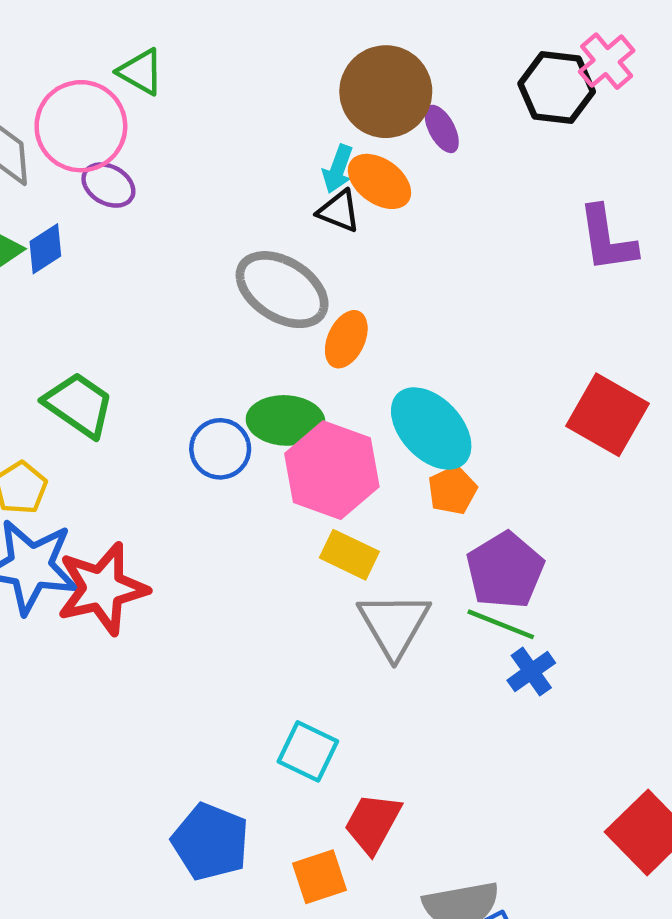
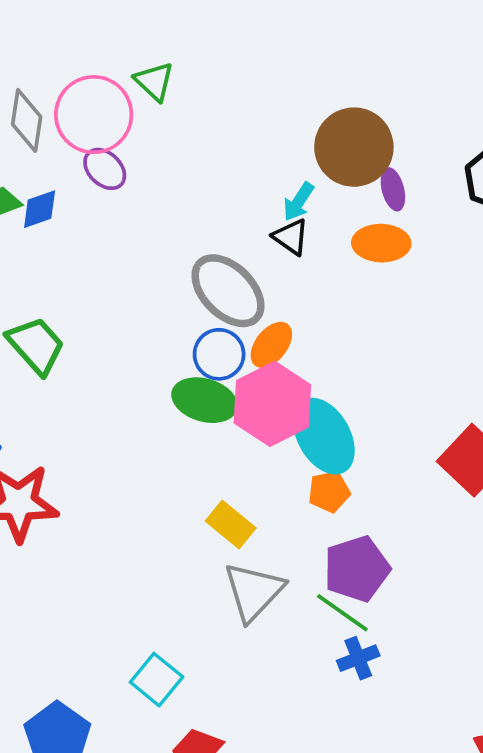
orange ellipse: (379, 181) -> (381, 243), moved, turned -48
blue circle: (220, 449) -> (219, 354), moved
pink hexagon: (332, 470) -> (272, 404), moved

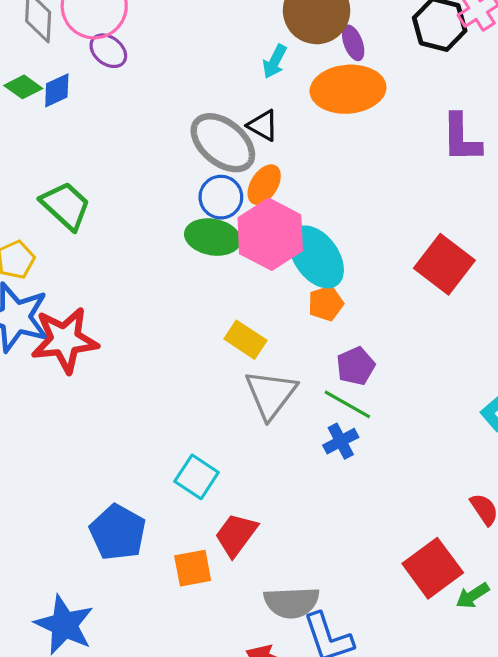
black triangle: (291, 237) -> (263, 125), moved
orange ellipse: (381, 243) -> (348, 89), size x1.5
purple pentagon: (357, 569) -> (356, 366), size x0.7
blue cross: (358, 658) -> (341, 441), moved

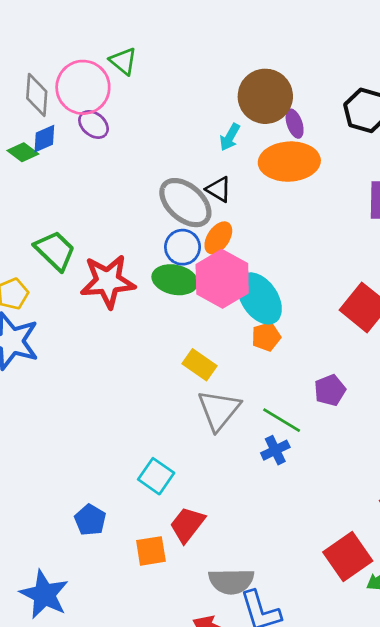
blue diamond: (57, 90) -> (44, 139), moved
red star: (65, 340) -> (108, 281), moved
purple pentagon: (356, 366) -> (330, 390), moved
blue pentagon: (118, 532) -> (90, 520), size x0.7

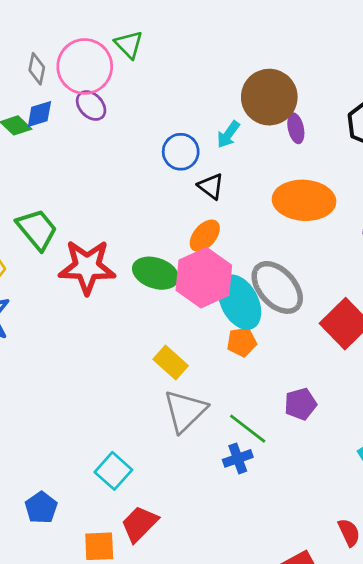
gray diamond: (37, 95) -> (37, 69), size x0.7
orange ellipse: (289, 162) -> (304, 200), moved
gray ellipse: (185, 203) -> (277, 287), moved
blue circle: (183, 247) -> (181, 152), moved

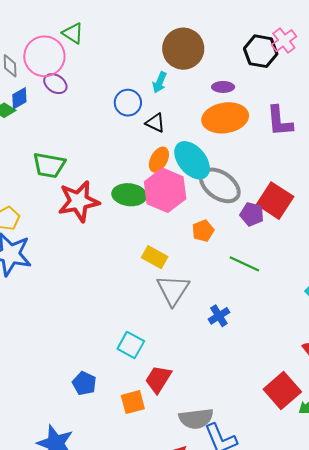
purple ellipse: (296, 128) -> (223, 87), moved, turned -65
green trapezoid: (37, 229) -> (49, 165), moved, turned 152
cyan ellipse: (240, 302) -> (192, 160), moved
purple pentagon: (300, 404) -> (252, 214), moved, turned -30
green line: (248, 429) -> (244, 264), moved

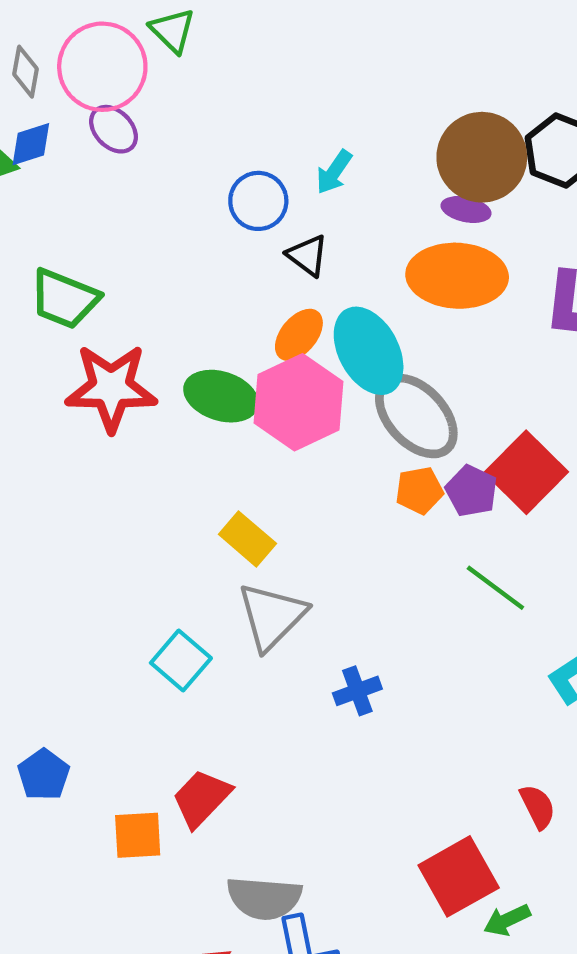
brown circle: (183, 49) -> (482, 157), moved
orange pentagon: (203, 231) -> (419, 490), moved
green line: (244, 264) -> (495, 588), moved
cyan square: (131, 345) -> (181, 661), moved

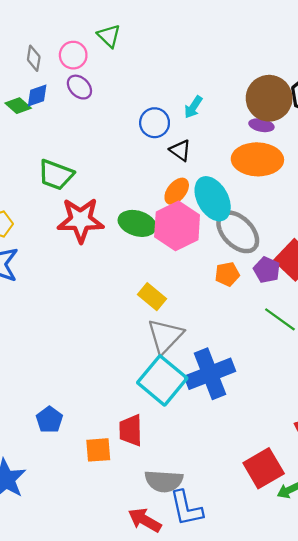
pink circle: (102, 67) -> (73, 55), size x0.6
orange pentagon: (419, 490) -> (227, 274), moved
cyan square: (181, 661) -> (162, 380), moved, size x1.6
blue cross: (357, 691) -> (210, 374), size x2.0
red trapezoid: (201, 798) -> (131, 430), turned -44

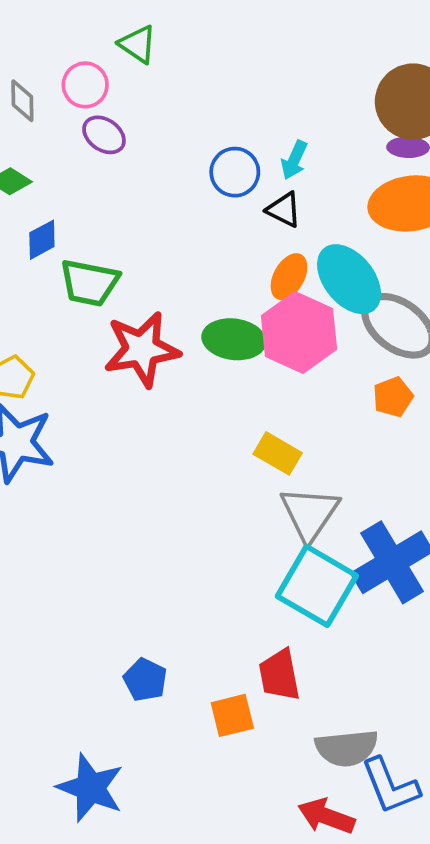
blue diamond: (37, 96) -> (42, 240), moved
cyan arrow: (193, 107) -> (294, 160), moved

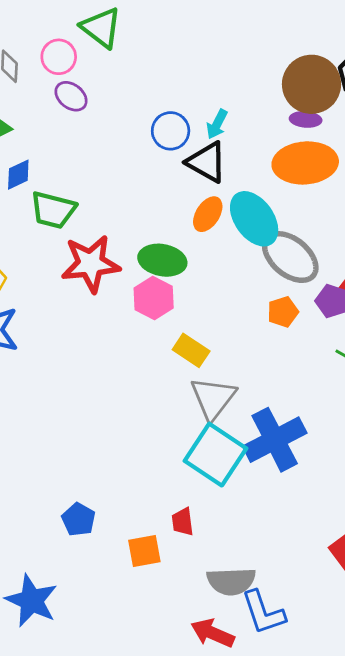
green triangle: (138, 44) -> (101, 28), size x1.4
black triangle: (284, 210) -> (207, 162), size x1.5
pink hexagon: (299, 332) -> (154, 298), moved, size x0.7
red trapezoid: (279, 675) -> (183, 522), size x0.7

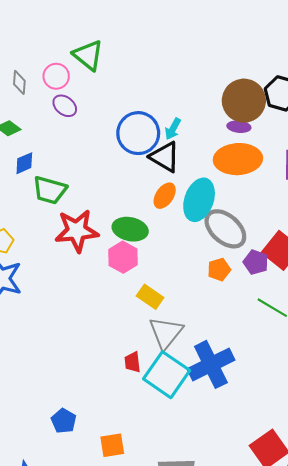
blue circle: (171, 131) -> (138, 133), size x1.5
cyan ellipse: (254, 219) -> (199, 200), turned 54
red trapezoid: (183, 522) -> (132, 362), moved

